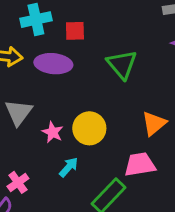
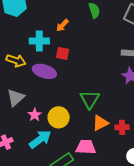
green triangle: (122, 64) -> (90, 99), moved
cyan arrow: (69, 167) -> (40, 139), size x1.6

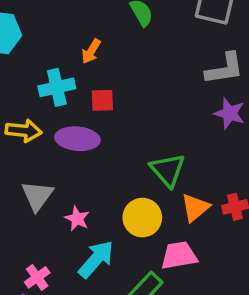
yellow circle: (59, 117) -> (142, 218), moved

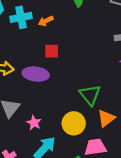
orange arrow: (91, 51) -> (46, 21), turned 32
cyan cross: (57, 87) -> (21, 17), moved

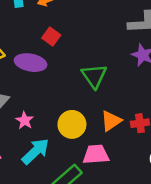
red square: (52, 51) -> (51, 37), turned 32
green triangle: (90, 95) -> (94, 76), moved

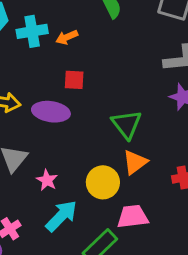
red square: (51, 37) -> (74, 80), turned -30
orange triangle: (111, 121) -> (135, 162), moved

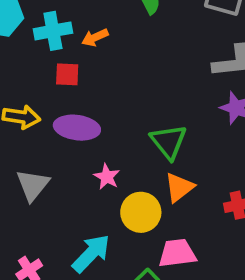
red square: (74, 80) -> (67, 74), moved
pink star: (47, 180) -> (107, 177), moved

